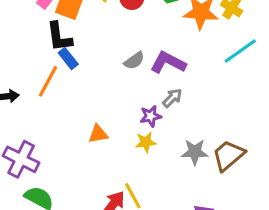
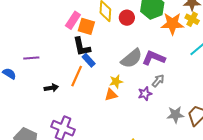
gray semicircle: (134, 61) -> (132, 58), size x1.6
orange triangle: (98, 134) -> (111, 95), moved
yellow star: (146, 142) -> (116, 81), moved

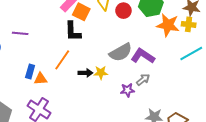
yellow cross: (192, 19) -> (189, 24), turned -32
blue rectangle: (89, 60) -> (30, 71), moved, turned 48
black arrow: (51, 88) -> (85, 73), moved
orange triangle: (111, 95) -> (41, 79), moved

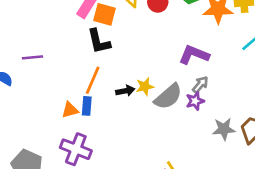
gray semicircle: (121, 52) -> (168, 97), moved
blue rectangle: (30, 71) -> (87, 106), moved
purple star: (127, 90) -> (195, 101), moved

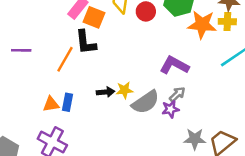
orange line: (93, 80) -> (65, 59), moved

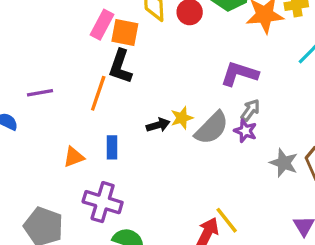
black L-shape: (86, 42) -> (120, 66), turned 36
orange triangle: (51, 104) -> (74, 157), moved
purple star: (170, 109) -> (245, 131), turned -30
gray star: (195, 139) -> (284, 163), turned 30

